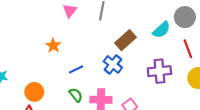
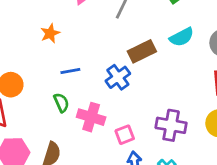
cyan semicircle: (161, 30) -> (182, 37), moved
purple cross: (159, 71) -> (171, 125), moved

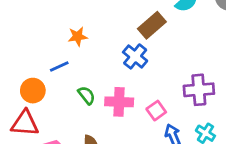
orange star: (50, 33) -> (78, 37), moved, turned 30
blue line: (70, 71) -> (59, 67), moved

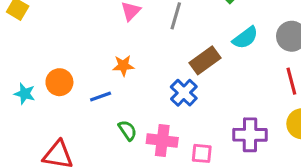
orange circle: (33, 91) -> (59, 82), moved
pink square: (156, 111) -> (202, 153), turned 36

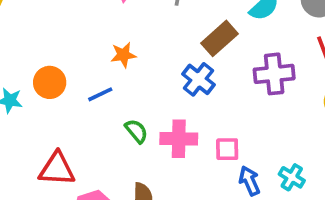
purple cross: (250, 135) -> (274, 74), moved

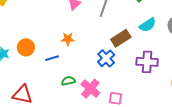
green semicircle: (136, 131) -> (68, 81), turned -72
pink cross: (179, 139) -> (90, 89), turned 30

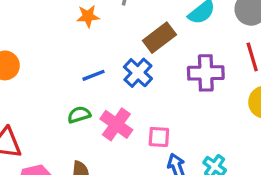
orange star: (68, 39) -> (88, 16), moved
blue line: (52, 58) -> (93, 75), moved

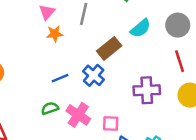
purple cross: (206, 73) -> (147, 90), moved

